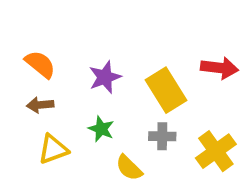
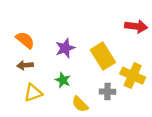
red arrow: (220, 68) -> (136, 26), moved
gray cross: (162, 136) -> (107, 92), moved
yellow cross: (216, 151) -> (133, 76), moved, turned -30

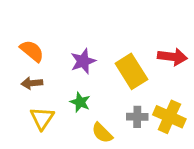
red arrow: (136, 26) -> (172, 57), moved
yellow cross: (133, 76) -> (169, 117), moved
yellow triangle: (33, 93) -> (42, 118), turned -36

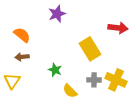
red arrow: (172, 57) -> (118, 28), moved
purple star: (83, 61) -> (57, 14), moved
yellow triangle: (42, 118) -> (12, 81), moved

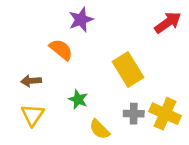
red arrow: (118, 28) -> (168, 22), moved, turned -42
orange semicircle: (22, 35) -> (61, 50), moved
yellow triangle: (12, 81) -> (33, 115), moved

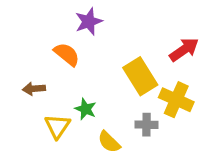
red arrow: (168, 22) -> (184, 50), moved
yellow cross: (165, 114) -> (176, 100), moved
yellow triangle: (33, 115) -> (57, 126), moved

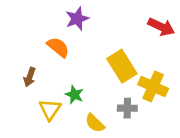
red arrow: (184, 50) -> (161, 27), moved, turned 60
brown arrow: (34, 89) -> (30, 77), turned -66

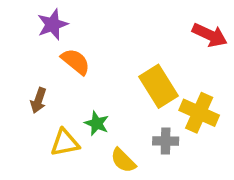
purple star: (77, 19) -> (53, 24), moved
yellow triangle: (50, 110) -> (65, 143), turned 45

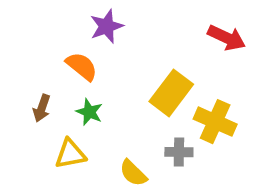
purple star: (53, 24) -> (106, 26), moved
yellow rectangle: (159, 86) -> (171, 93), turned 69
green star: (97, 123) -> (89, 112), moved

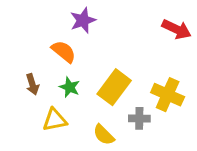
yellow rectangle: (171, 93) -> (114, 87), moved
brown arrow: (42, 108) -> (32, 84), turned -36

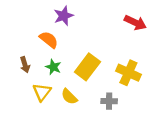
gray cross: (139, 118) -> (109, 101), moved
yellow triangle: (55, 120) -> (42, 92), turned -42
yellow semicircle: (104, 135) -> (69, 97), moved

